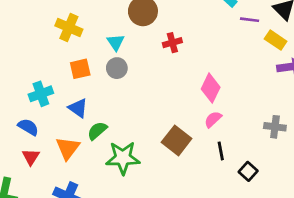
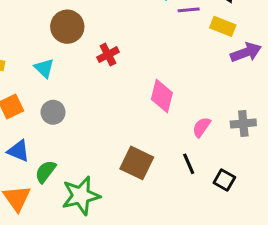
gray circle: (117, 68) -> (53, 112), moved
pink semicircle: (213, 119) -> (202, 127), moved

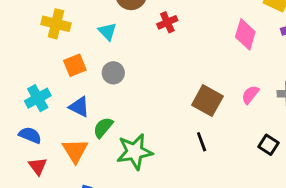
pink diamond: (162, 96) -> (245, 34), moved
brown square: (137, 163) -> (207, 101), moved
black line: (189, 164) -> (202, 142), moved

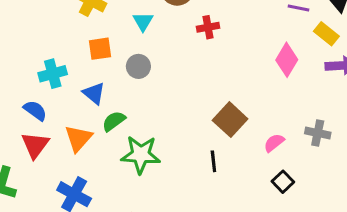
pink semicircle: (250, 95) -> (274, 143), moved
red triangle: (38, 166) -> (35, 145), size x1.4

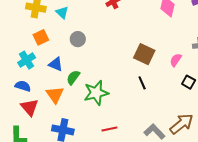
cyan triangle: (143, 21) -> (62, 12), moved
orange square: (100, 49) -> (41, 37), moved

